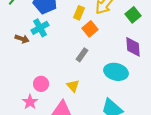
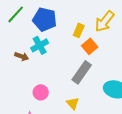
gray rectangle: (82, 55) -> (82, 72), size x1.6
pink circle: (41, 84) -> (41, 92), moved

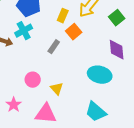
gray rectangle: (82, 72) -> (54, 47), moved, size x0.6
pink circle: (41, 92) -> (33, 80), moved

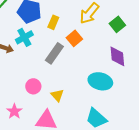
yellow rectangle: (63, 16) -> (53, 22), moved
gray rectangle: (54, 47) -> (54, 53), size x1.5

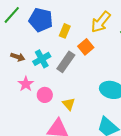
cyan cross: (24, 37) -> (42, 59), moved
pink star: (14, 111) -> (26, 84), moved

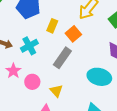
yellow rectangle: (65, 31) -> (52, 26), moved
gray rectangle: (66, 62) -> (62, 58), moved

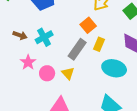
yellow rectangle: (52, 26) -> (99, 44), moved
yellow triangle: (56, 91) -> (68, 73), moved

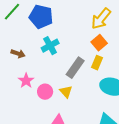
orange square: (88, 25) -> (99, 43), moved
cyan cross: (44, 37) -> (50, 46), moved

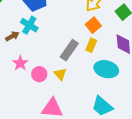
cyan cross: (50, 46) -> (29, 25), moved, turned -30
brown arrow: (18, 54) -> (12, 36), turned -48

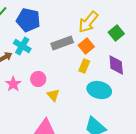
gray rectangle: (69, 50) -> (62, 43), moved, turned 35
pink circle: (39, 74) -> (38, 79), moved

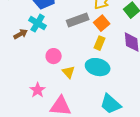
pink star: (13, 84) -> (38, 90), moved
cyan ellipse: (99, 90) -> (98, 67), moved

